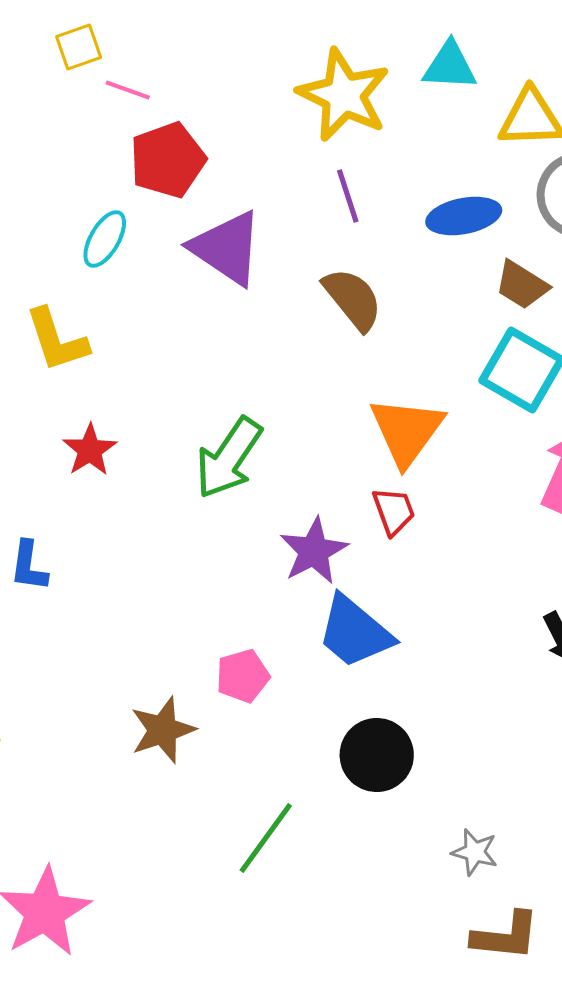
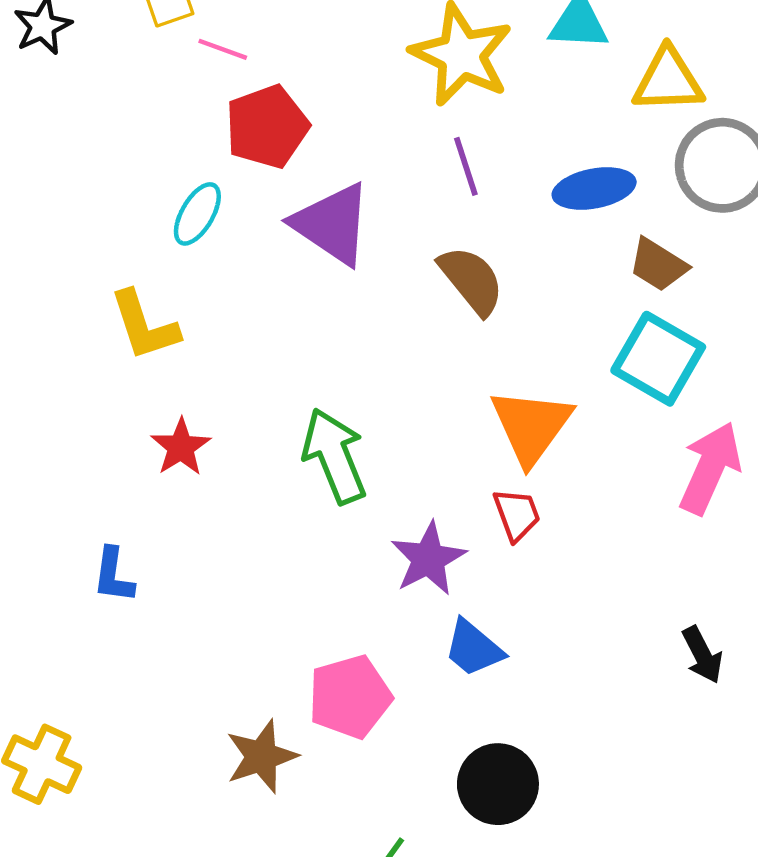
green arrow: (229, 458) -> (334, 456), turned 124
blue trapezoid: (355, 632) -> (474, 648), size x0.7
pink pentagon: (243, 676) -> (350, 697), size x1.4

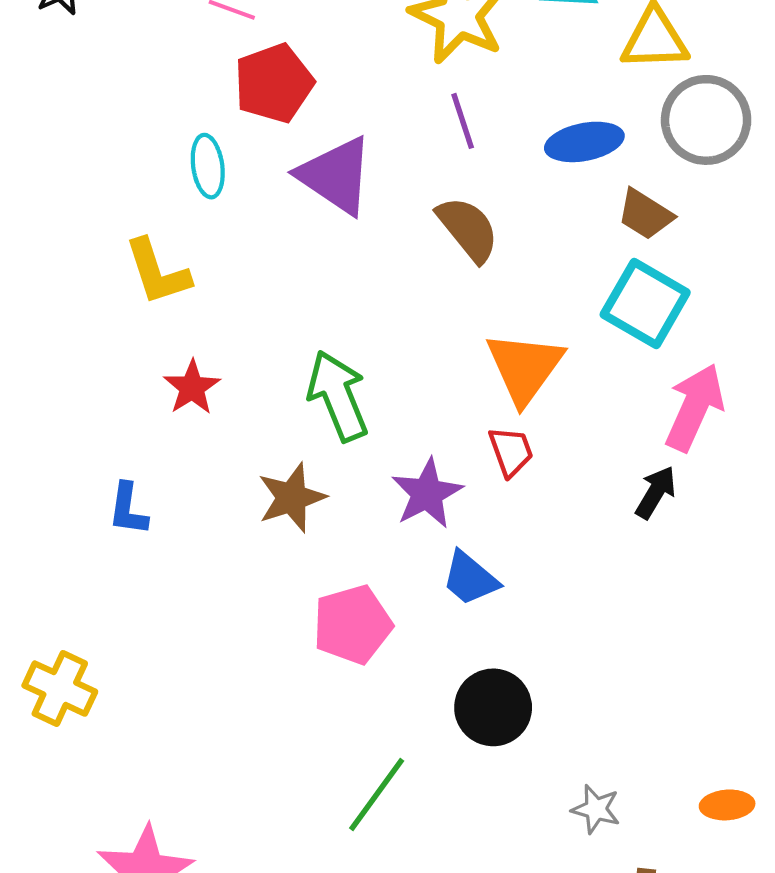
cyan ellipse: (197, 214) -> (208, 166), turned -38
black arrow: (702, 655) -> (656, 492), moved, turned -122
brown star: (261, 756) -> (292, 498), moved

